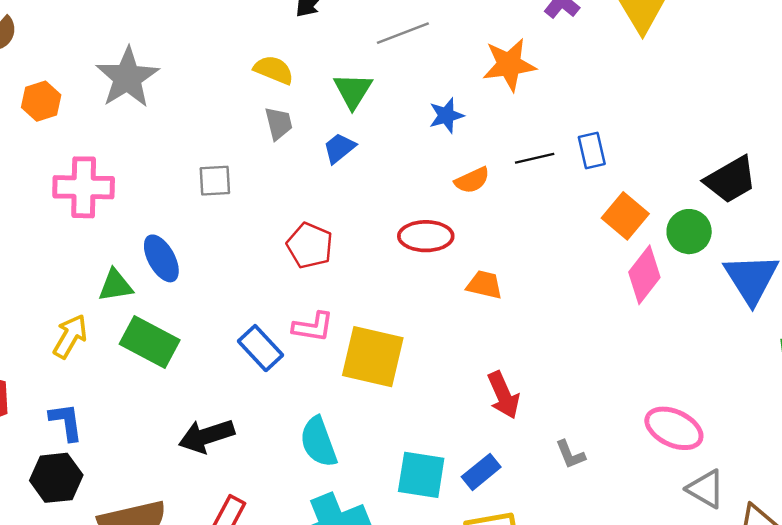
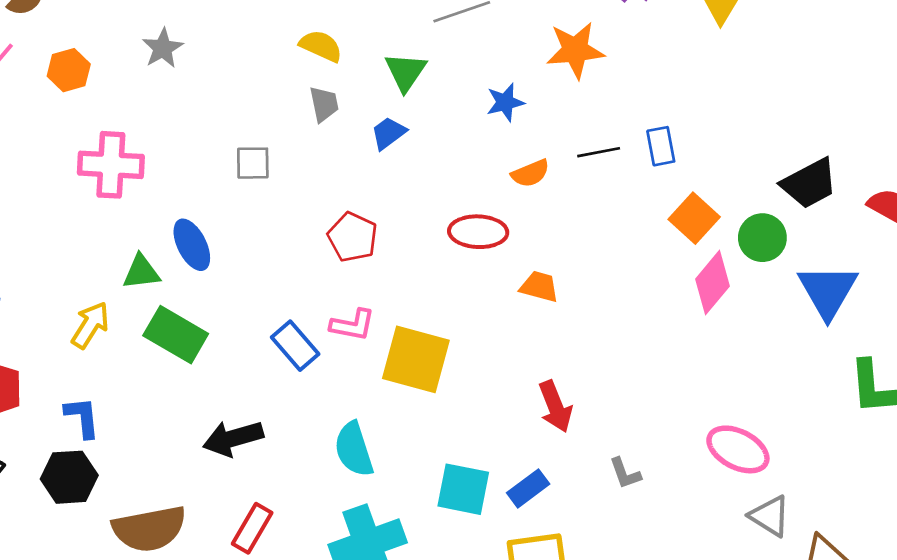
gray star: (127, 78) -> (163, 48), size x0.6

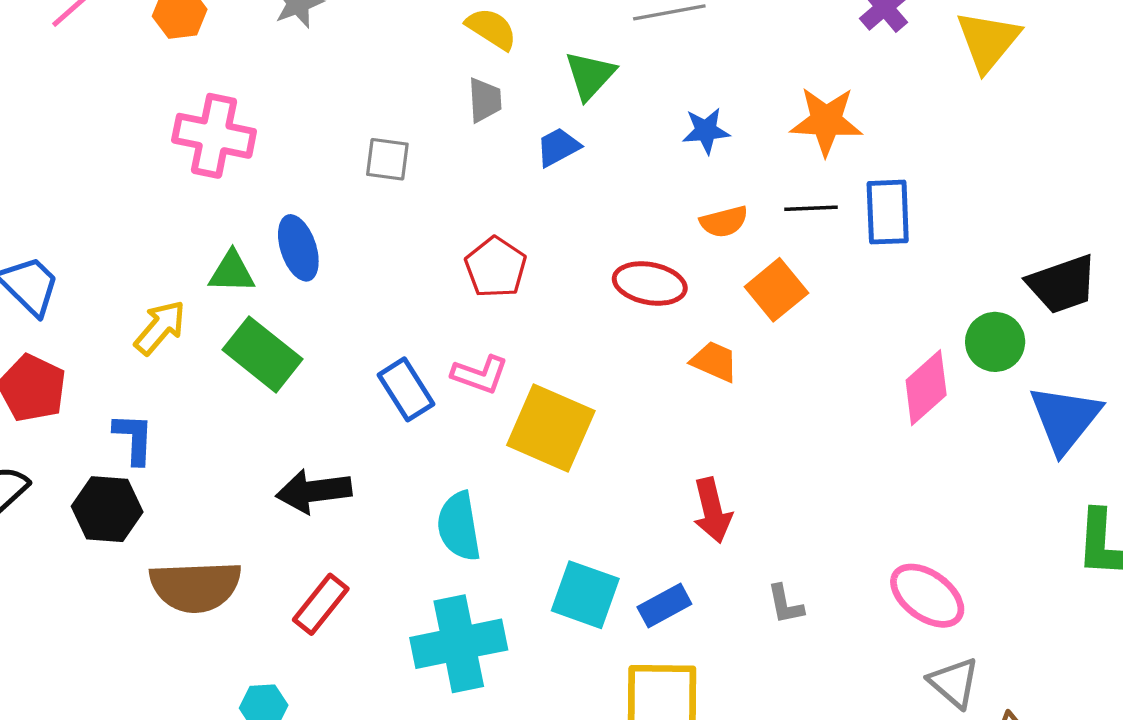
orange star: (575, 50) -> (826, 121), moved
blue rectangle: (661, 146) -> (888, 212), size x1.4
orange square: (694, 218) -> (776, 290), moved

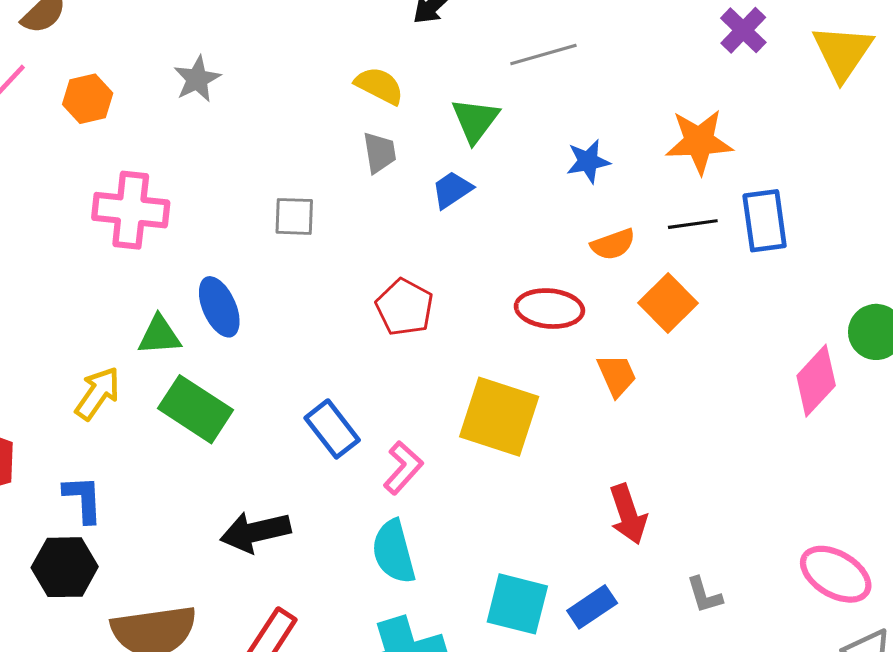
orange trapezoid: (714, 361) -> (617, 375), turned 48
pink L-shape: (480, 375) -> (403, 468), moved, turned -62
yellow square: (551, 428) -> (499, 417), moved

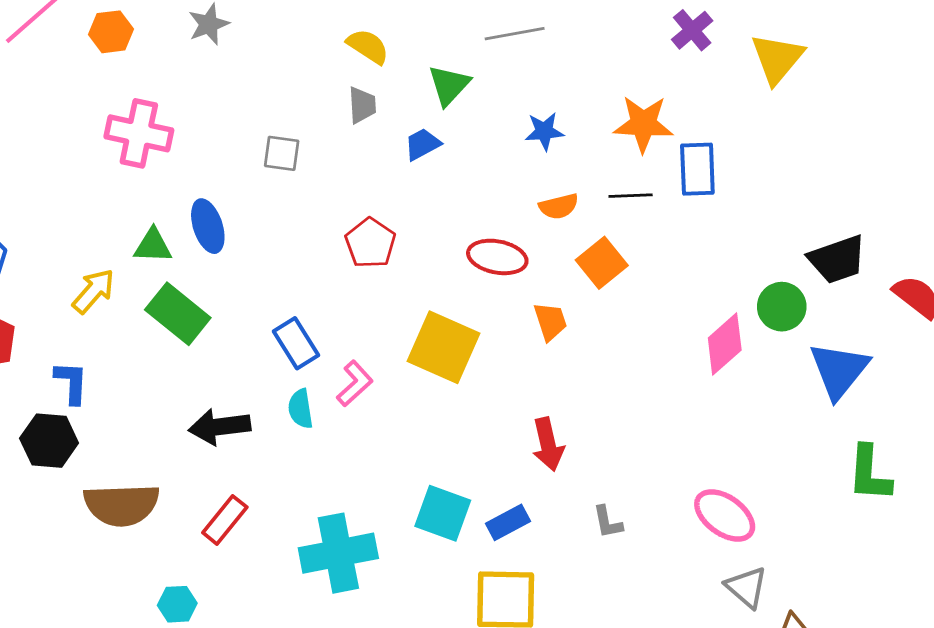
blue rectangle: (765, 221) -> (697, 169), moved
cyan semicircle: (394, 552) -> (300, 409), moved, size x0.7

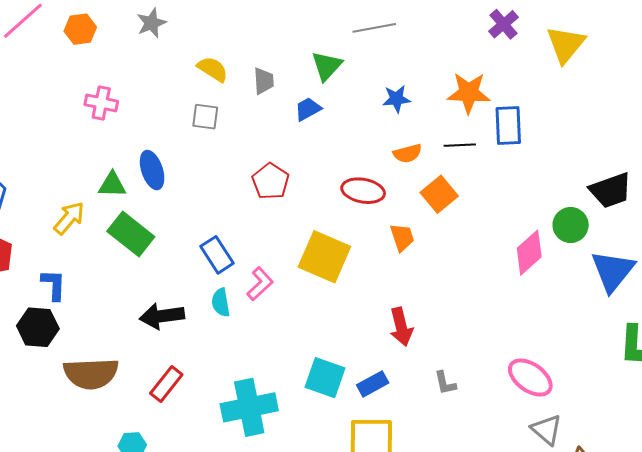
yellow semicircle: (368, 46) -> (213, 69), moved
pink cross: (139, 133) -> (101, 103), size x0.7

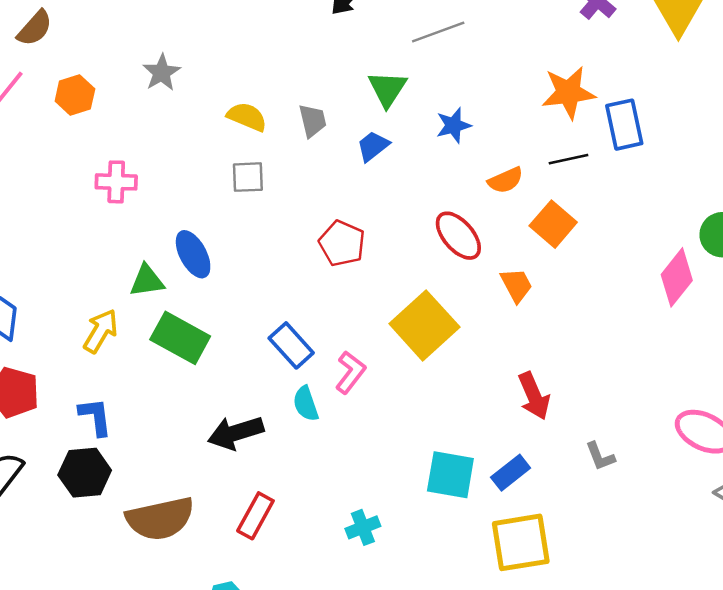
blue star: (397, 99) -> (453, 125), moved
red ellipse: (363, 191) -> (458, 236), turned 48
yellow square: (324, 257) -> (424, 325), turned 34
cyan cross: (249, 407) -> (363, 527), size x0.5

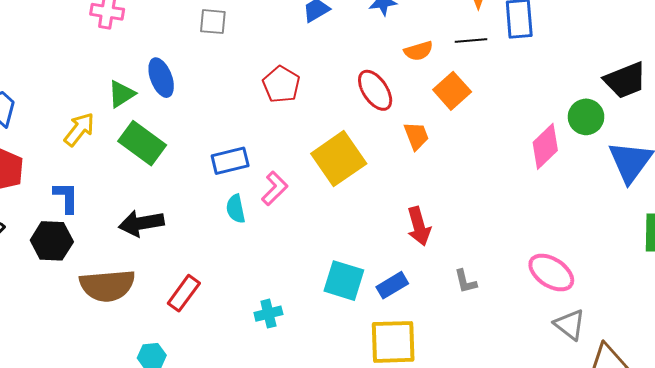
green triangle: (147, 281) -> (121, 94), turned -32
blue rectangle: (291, 345) -> (230, 161), turned -69
black arrow: (236, 433) -> (141, 223), moved

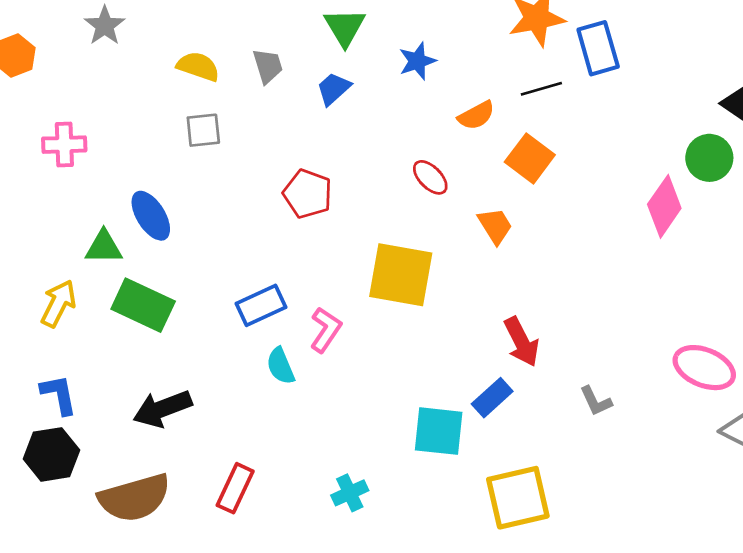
red ellipse: (375, 90) -> (430, 177), size x0.7
green triangle: (121, 94) -> (104, 247), turned 44
yellow square: (339, 159) -> (401, 275), turned -34
blue rectangle: (392, 285) -> (492, 398), moved

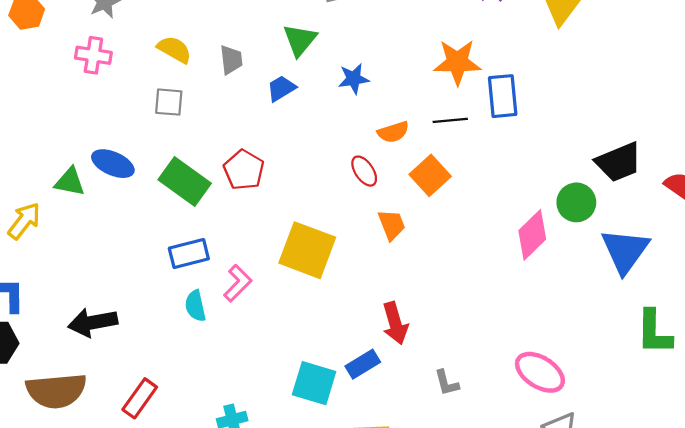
pink cross: (64, 145) -> (93, 55), moved
red ellipse: (430, 177) -> (364, 171), moved
blue ellipse: (151, 216) -> (113, 164), turned -45
green rectangle: (143, 305) -> (185, 181), moved

